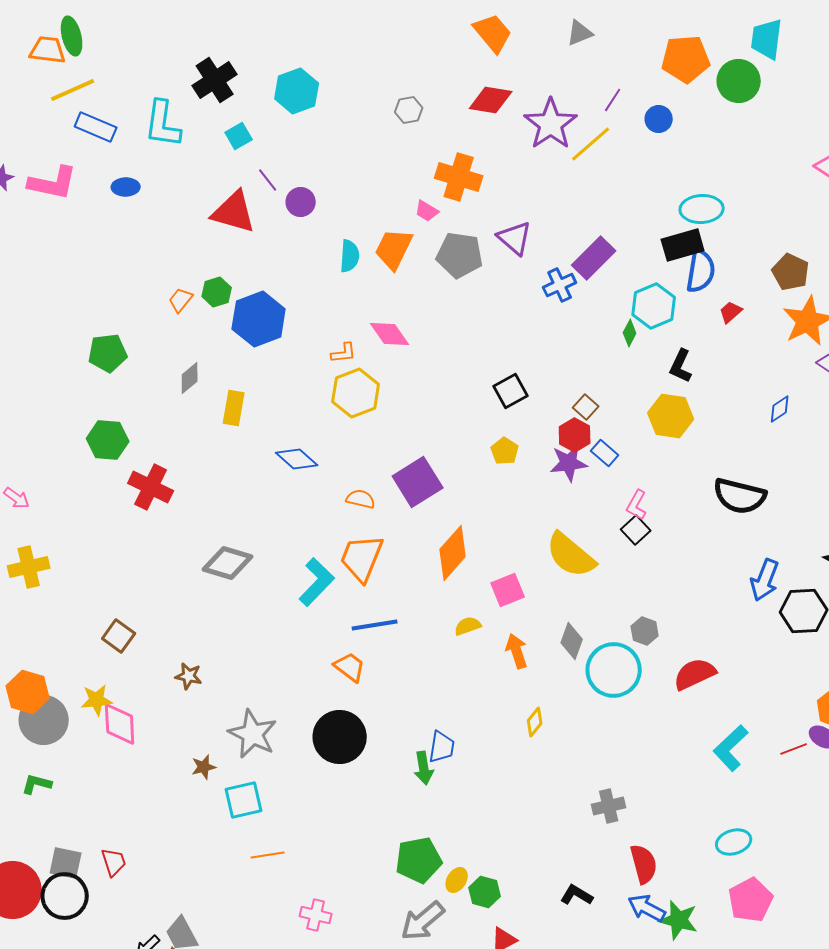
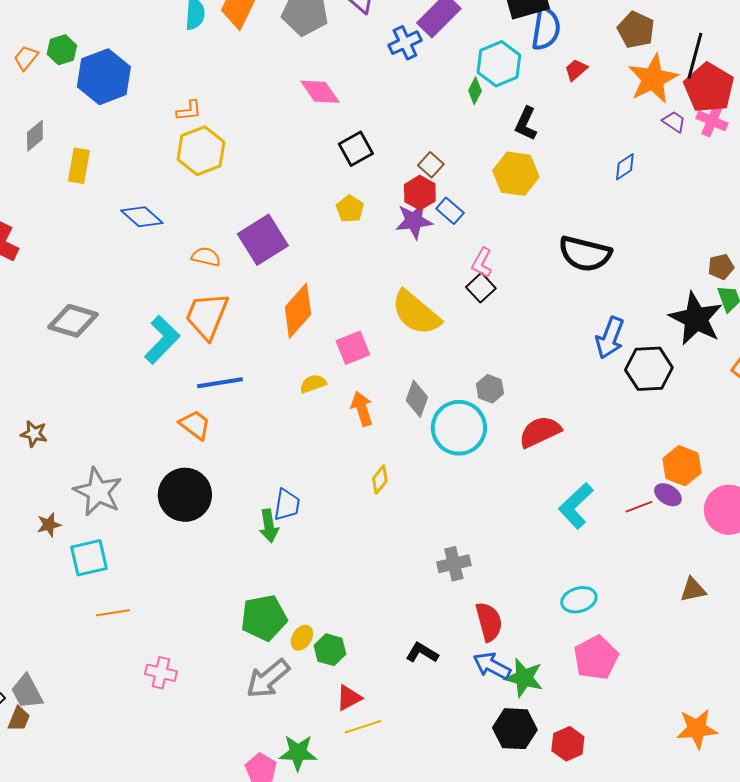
pink diamond: (390, 334) -> (320, 92), moved

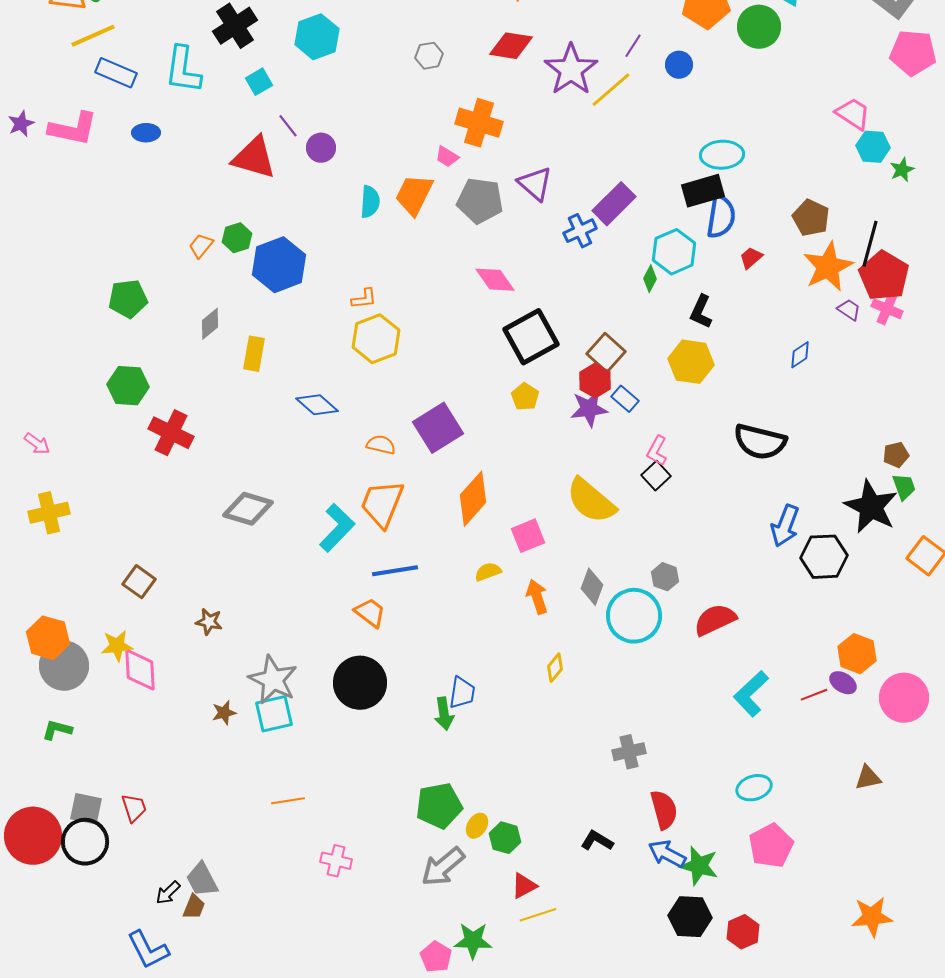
black square: (356, 149) -> (531, 337), size x1.6
brown square: (431, 165) -> (606, 353), size x1.5
cyan square: (89, 558) -> (274, 714), moved

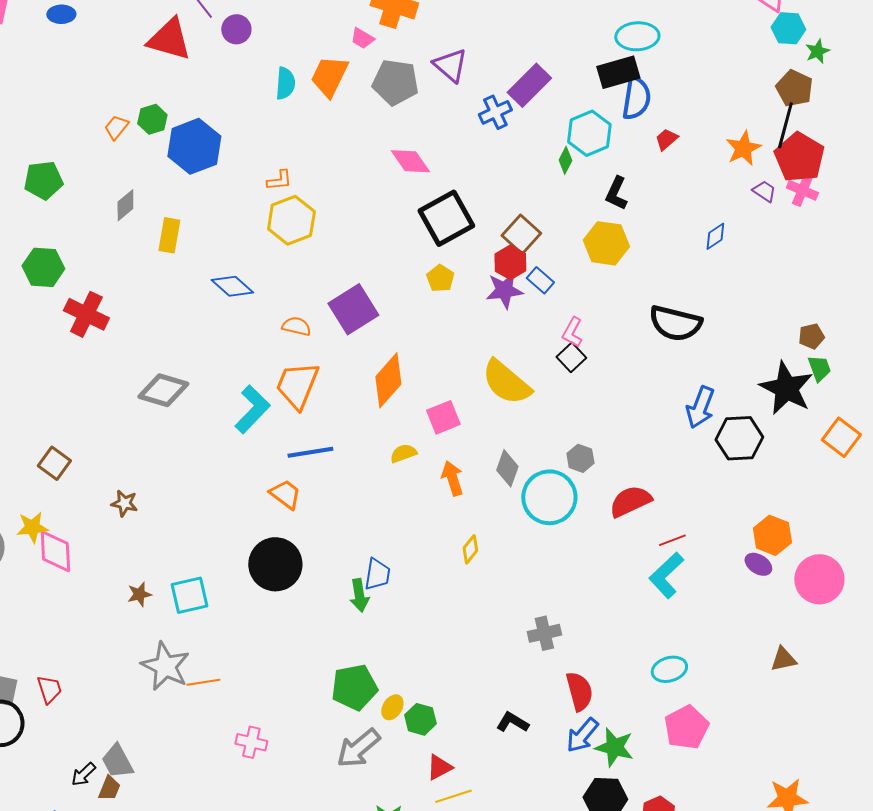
brown pentagon: (811, 218) -> (794, 88), moved
orange star: (828, 267) -> (743, 148), size x0.7
gray star: (273, 680) -> (165, 666), moved
red line: (814, 695) -> (672, 540), moved
blue arrow: (667, 854) -> (582, 735), turned -78

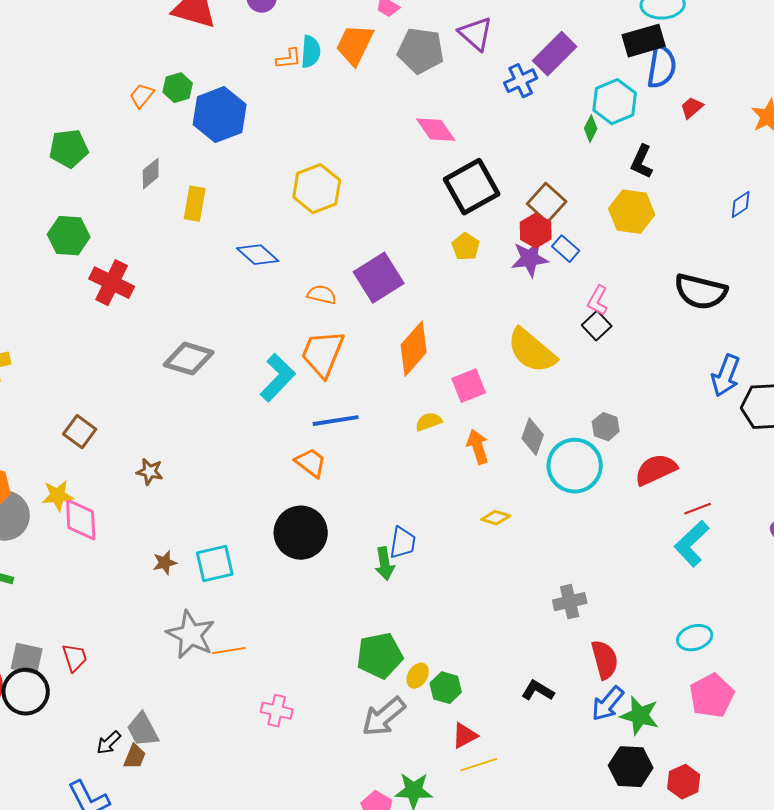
orange L-shape: (279, 180) -> (289, 59), moved
yellow diamond: (470, 549) -> (496, 518), turned 68

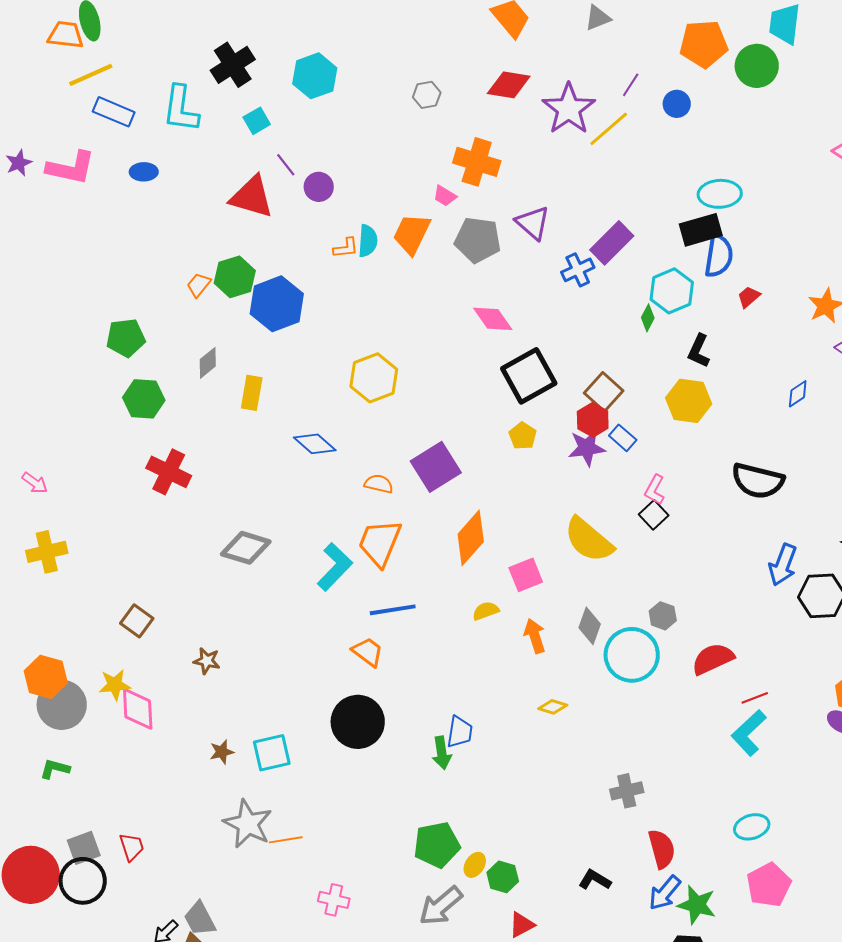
green hexagon: (178, 88) -> (235, 277), size x1.4
green hexagon: (69, 236) -> (144, 399), moved
gray square: (27, 659) -> (84, 848), turned -32

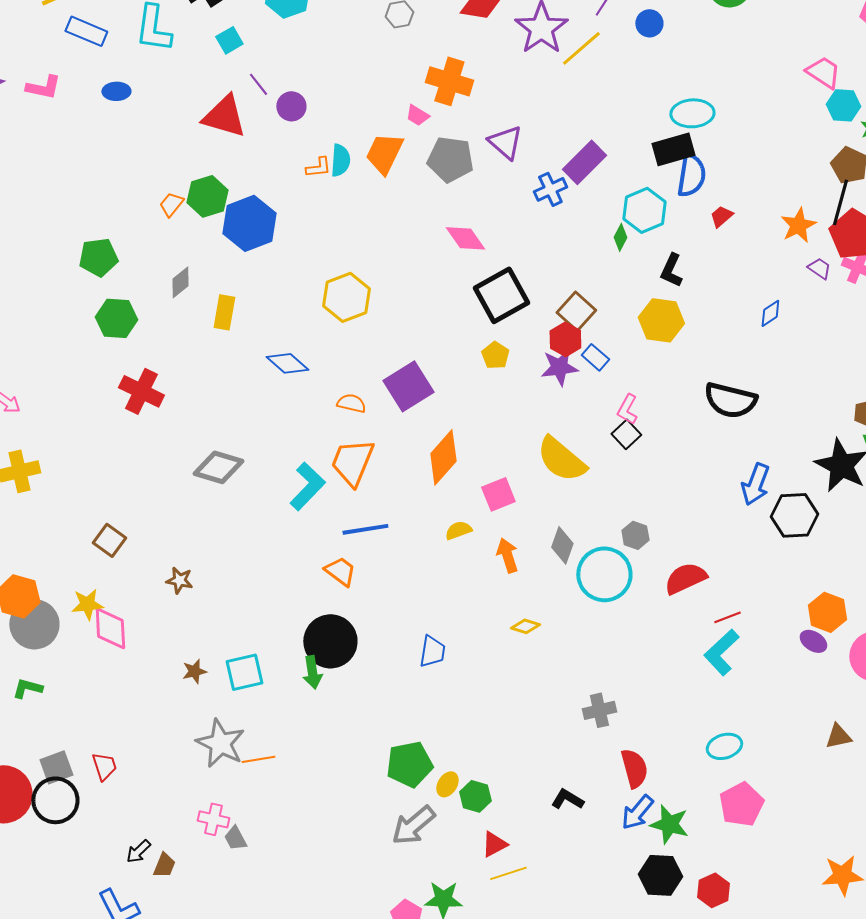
pink L-shape: (71, 168) -> (43, 87), size x0.7
green arrow: (442, 753) -> (312, 672), moved
pink cross: (334, 900) -> (213, 819), moved
gray trapezoid: (200, 919) -> (235, 838), moved, size x0.7

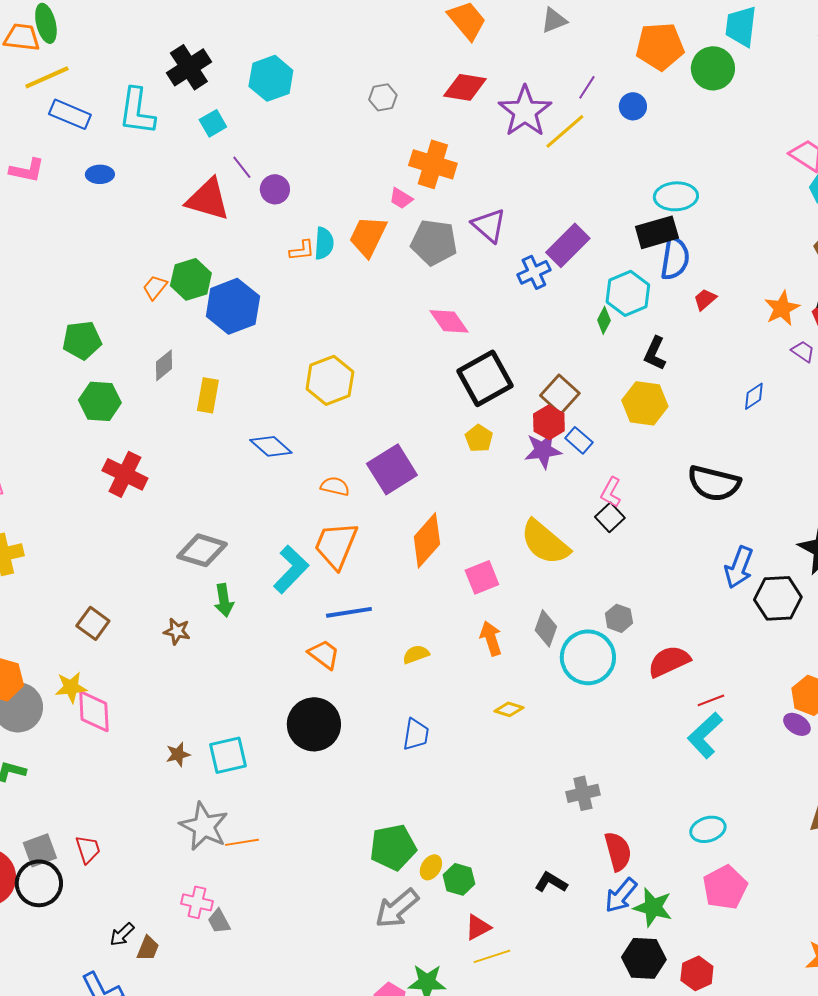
yellow semicircle: (458, 530) -> (416, 654), moved
brown star: (179, 580) -> (177, 631), moved
green arrow: (312, 672) -> (224, 600), moved

